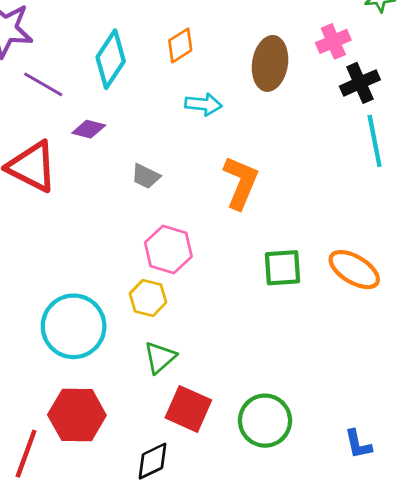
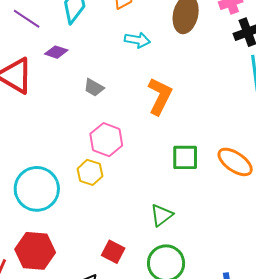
green triangle: (160, 357) -> (162, 215), moved
red square: (188, 409) -> (113, 252), size x0.7

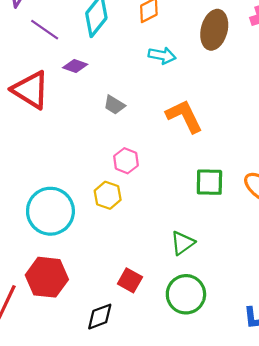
orange L-shape: (160, 96) -> (184, 116), turned -54
pink hexagon: (106, 140) -> (126, 161), size x0.7

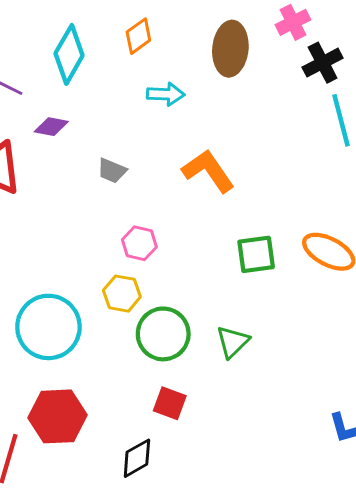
green circle: (186, 294) -> (163, 334), moved

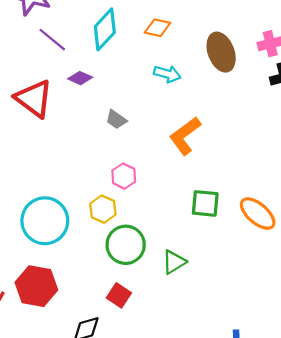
orange diamond: (138, 36) -> (157, 28), turned 35
brown ellipse: (230, 49) -> (221, 52), turned -39
orange L-shape: (208, 171) -> (185, 136), turned -105

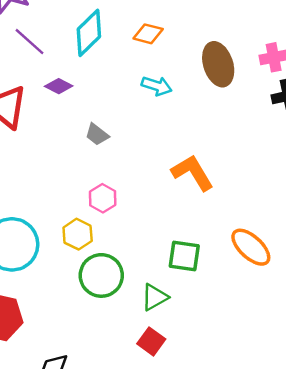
orange L-shape: (185, 136) -> (193, 173), moved, turned 93
green square: (205, 203) -> (184, 256), moved
red square: (119, 295) -> (151, 341), moved

